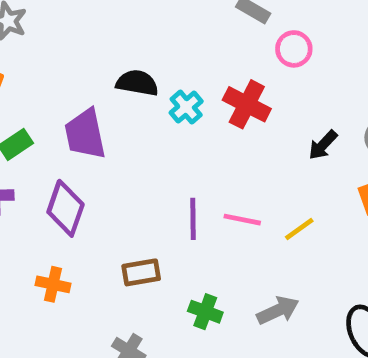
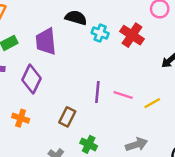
cyan cross: (186, 107) -> (100, 33), turned -35
brown rectangle: (141, 272) -> (67, 117), turned -60
green cross: (205, 312) -> (89, 144), moved

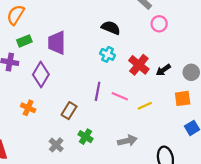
black semicircle: (76, 18) -> (111, 28), moved
cyan cross: (100, 33) -> (108, 54), moved
red cross: (132, 35) -> (139, 65), moved

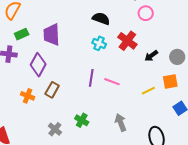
red cross: (139, 65) -> (127, 41), moved
yellow line: (145, 106) -> (148, 91), moved
brown rectangle: (69, 111) -> (52, 90), moved
gray arrow: (127, 141) -> (121, 123), turned -96

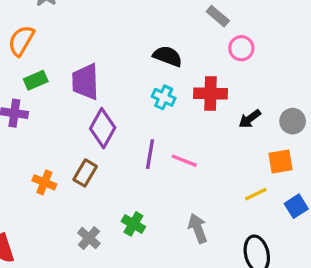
red cross: (127, 41) -> (211, 93), turned -36
purple diamond: (38, 65) -> (103, 128), moved
yellow line: (148, 91) -> (256, 194), moved

